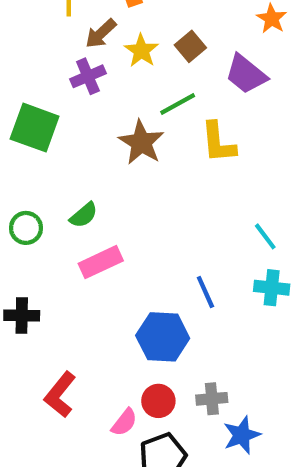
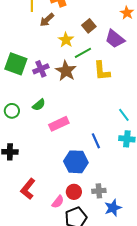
yellow star: (141, 51) -> (66, 40), moved
purple cross: (88, 76) -> (41, 69), moved
pink rectangle: (101, 262) -> (59, 124), moved

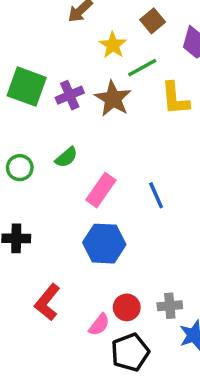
pink rectangle: (59, 124) -> (101, 190), turned -30
blue line: (96, 141) -> (156, 195), moved
blue hexagon: (76, 162) -> (104, 244), moved

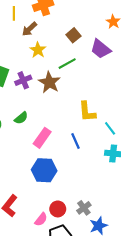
yellow star: (113, 45) -> (38, 50), moved
yellow L-shape: (175, 99) -> (87, 112), moved
gray cross: (170, 306) -> (84, 208), turned -32

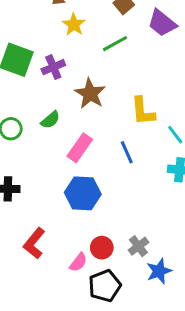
brown star: (49, 82) -> (90, 94), moved

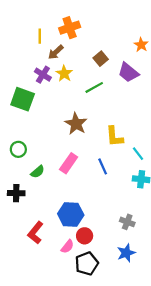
purple cross: (53, 67) -> (43, 75), moved, turned -35
green semicircle: (50, 120) -> (38, 172), moved
blue hexagon: (83, 193) -> (71, 214), moved
gray cross: (138, 246) -> (127, 222), moved, turned -32

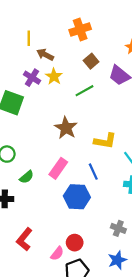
orange cross: (70, 28) -> (80, 30), moved
brown arrow: (56, 52) -> (45, 55), turned 70
yellow L-shape: (114, 137) -> (105, 141), turned -75
blue hexagon: (71, 214) -> (77, 197), moved

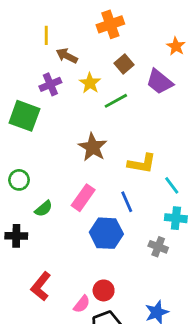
yellow star: (54, 76) -> (90, 83), moved
purple cross: (32, 78) -> (50, 84), turned 35
gray cross: (118, 228) -> (158, 247), moved

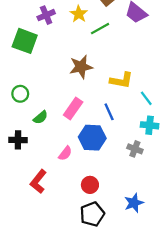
brown star: (93, 147) -> (81, 67), turned 30
pink semicircle: (82, 304) -> (65, 153), moved

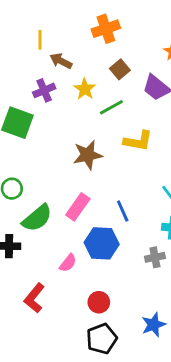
yellow L-shape: (121, 80) -> (138, 141), moved
green semicircle: (40, 117) -> (37, 218), size x1.6
gray cross: (135, 149) -> (155, 257), turned -32

